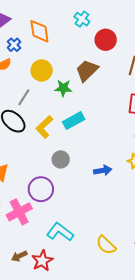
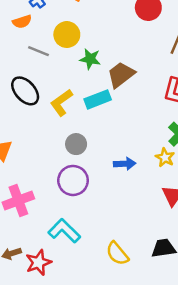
brown trapezoid: (87, 71) -> (121, 75), moved
gray line: (24, 97) -> (39, 51), moved, turned 72
purple circle: (41, 189) -> (73, 180), moved

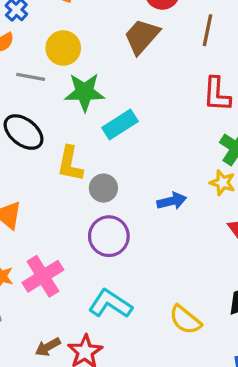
green star: (90, 59) -> (85, 92), moved, size x1.4
brown trapezoid: (121, 75) -> (142, 36), moved
yellow L-shape: (61, 103) -> (70, 164), moved, turned -32

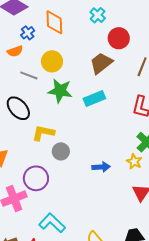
cyan rectangle: (120, 124) -> (94, 98), moved
yellow L-shape: (70, 164) -> (43, 133), turned 80
purple circle: (109, 236) -> (36, 178), moved

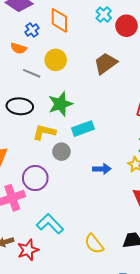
red circle: (119, 38) -> (127, 26), moved
orange semicircle: (15, 51) -> (18, 48), turned 35
green star: (60, 91) -> (60, 104), moved, turned -30
cyan rectangle: (94, 98) -> (83, 129), moved
black ellipse: (18, 108) -> (20, 106), turned -45

